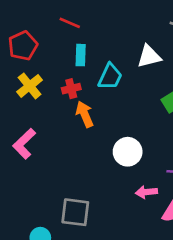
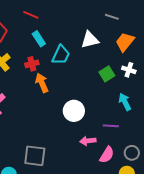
cyan rectangle: (81, 55) -> (39, 39), turned -35

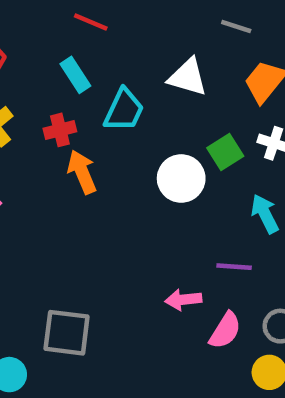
red line: (31, 15) -> (91, 22), moved
white triangle: (90, 40) -> (188, 77), turned 30
white circle: (74, 111) -> (181, 178), moved

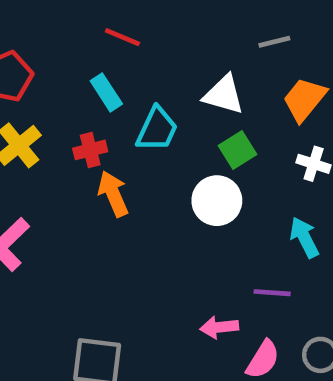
gray line: (236, 26) -> (274, 42), turned -32
green square: (225, 152) -> (238, 150), moved

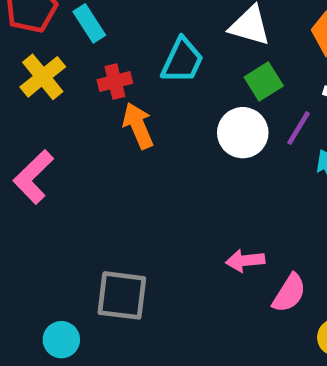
cyan rectangle: (106, 92) -> (89, 23), moved
purple line: (272, 293) -> (299, 128), moved, turned -63

